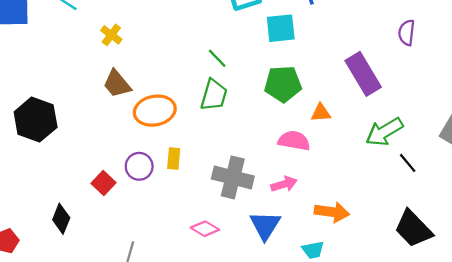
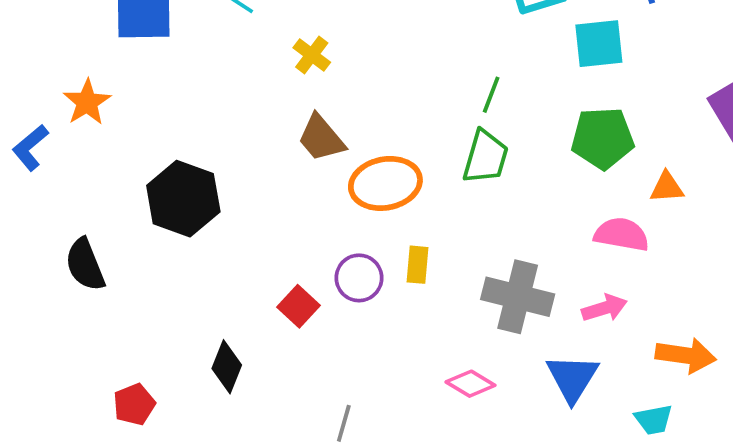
green line: (217, 58) -> (491, 95), turned 65

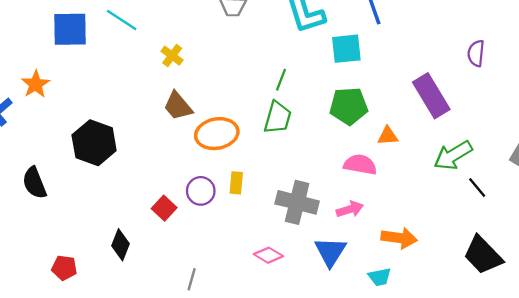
red pentagon: (134, 404) -> (64, 268), turned 30

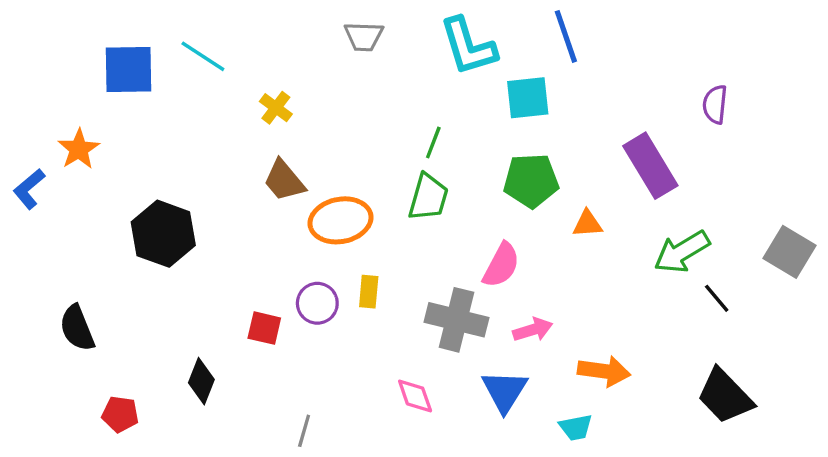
pink semicircle: (360, 165) -> (501, 265), moved, turned 108
black semicircle: (34, 183) -> (77, 328), moved
red square: (164, 208) -> (264, 328), turned -30
pink diamond: (268, 255) -> (415, 396), turned 40

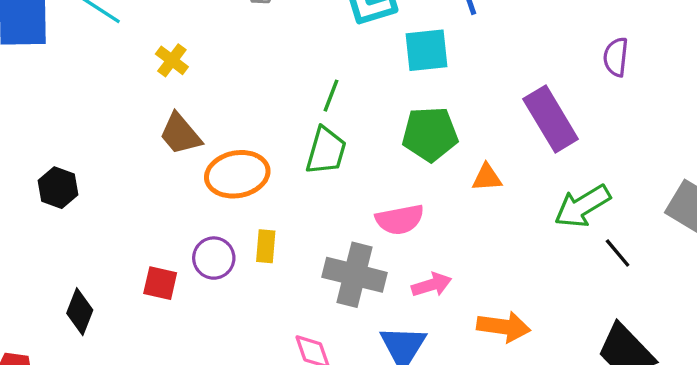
black hexagon: (163, 234) -> (58, 188), size x0.6
pink semicircle: (501, 265) -> (400, 219), turned 51
black diamond: (201, 381) -> (80, 312), moved

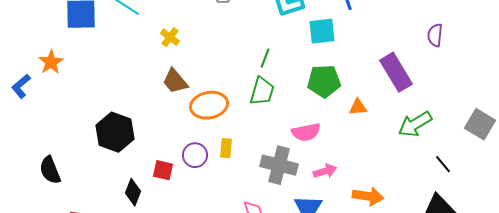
black hexagon: (58, 188) -> (115, 132), moved, size x1.6
black line: (618, 253) -> (443, 164), moved
black diamond: (80, 312) -> (133, 192), moved

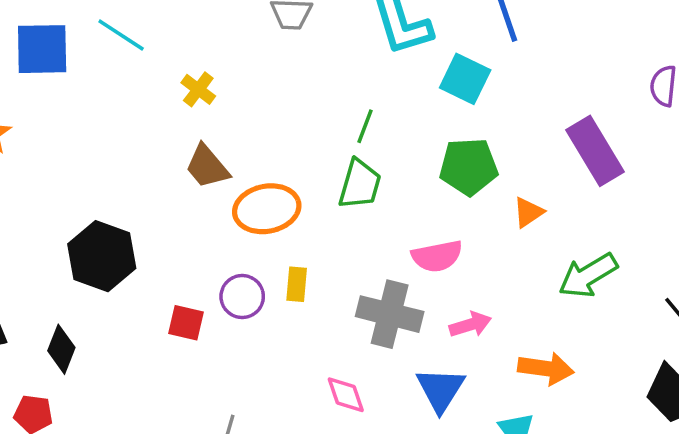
cyan square: (322, 31) -> (465, 79), turned 32
orange triangle: (358, 107) -> (528, 212), turned -30
green arrow: (415, 124) -> (588, 275), moved
black diamond: (133, 192) -> (61, 349), moved

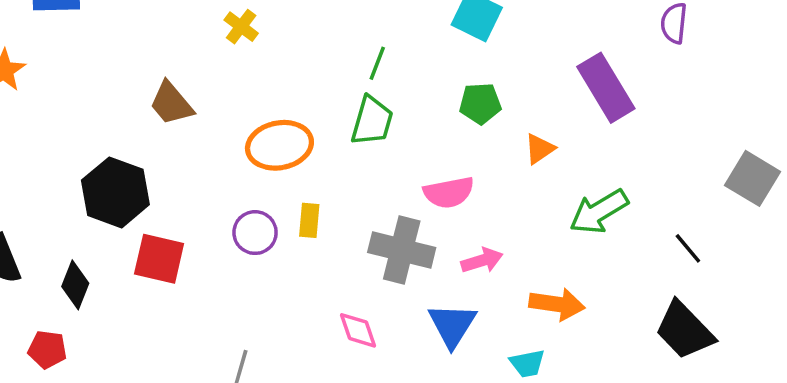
yellow cross: (198, 89) -> (241, 27), moved
brown trapezoid: (207, 167) -> (171, 103), moved
green pentagon: (469, 167) -> (480, 103), size x0.7
red square: (186, 323) -> (159, 259), moved, size x1.4

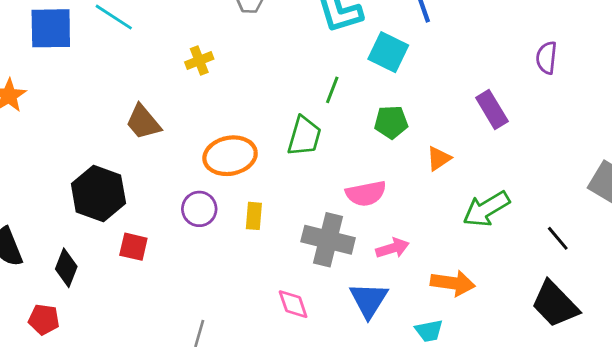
yellow cross: (241, 27) -> (199, 61), turned 32
green line: (377, 63) -> (332, 90), moved
purple rectangle: (606, 88) -> (492, 110), size x0.7
purple circle: (255, 233) -> (199, 209), moved
red square: (159, 259) -> (133, 247), size x0.7

